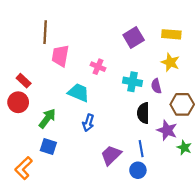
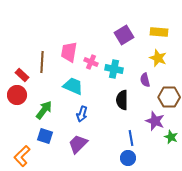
brown line: (45, 32) -> (42, 62), moved
pink trapezoid: (60, 56) -> (69, 52), moved
cyan cross: (133, 82) -> (114, 69), moved
black semicircle: (143, 113) -> (122, 100), moved
purple trapezoid: (111, 155) -> (78, 144), moved

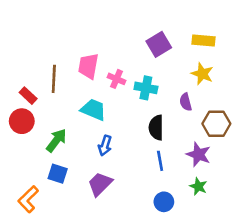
green star: (171, 137) -> (198, 186), moved
blue line: (131, 138) -> (160, 161), moved

